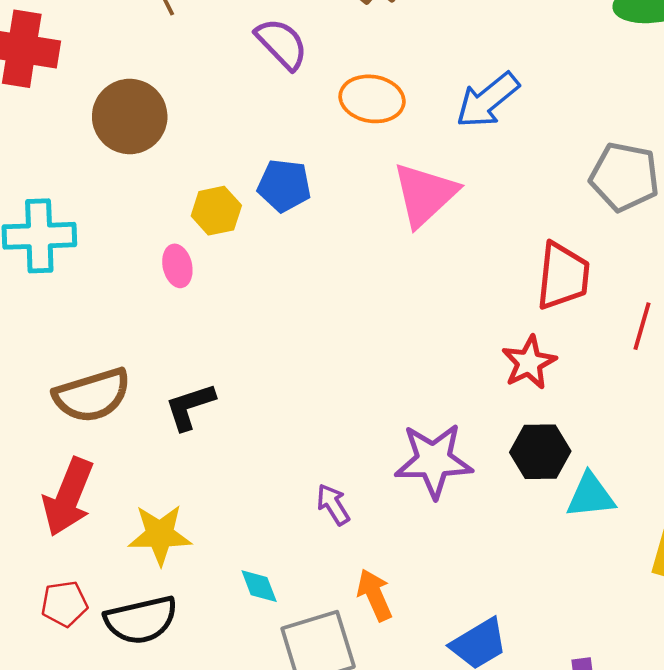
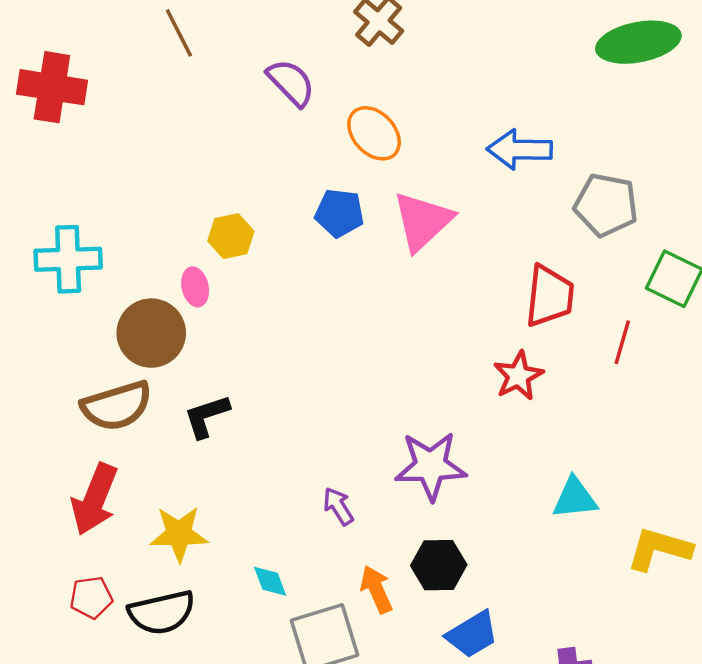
orange ellipse: (372, 99) -> (374, 133), turned 38
blue arrow: (488, 100) -> (519, 150), moved, turned 40
brown circle: (130, 117) -> (151, 333), moved
blue pentagon: (284, 186) -> (339, 213), moved
black hexagon: (540, 452) -> (439, 565), moved

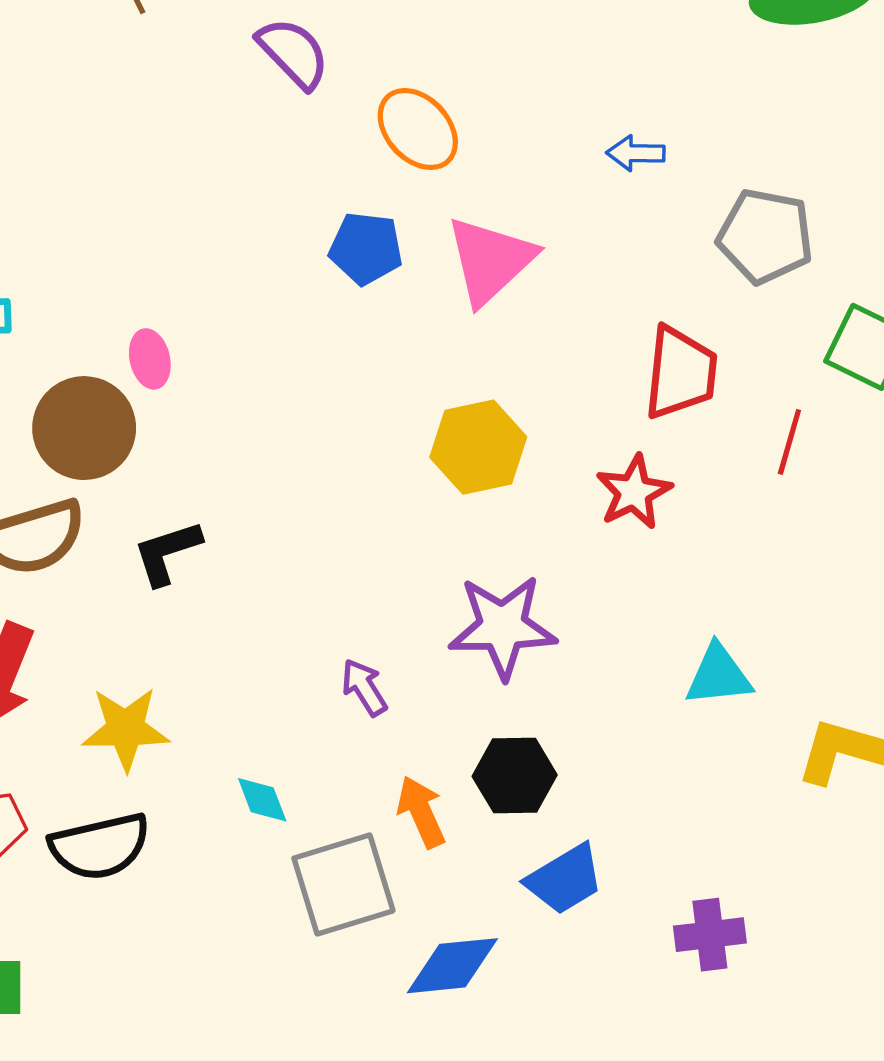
blue arrow: (519, 150) -> (636, 153), size x0.6
yellow hexagon: (231, 236) -> (478, 447), moved, size x1.4

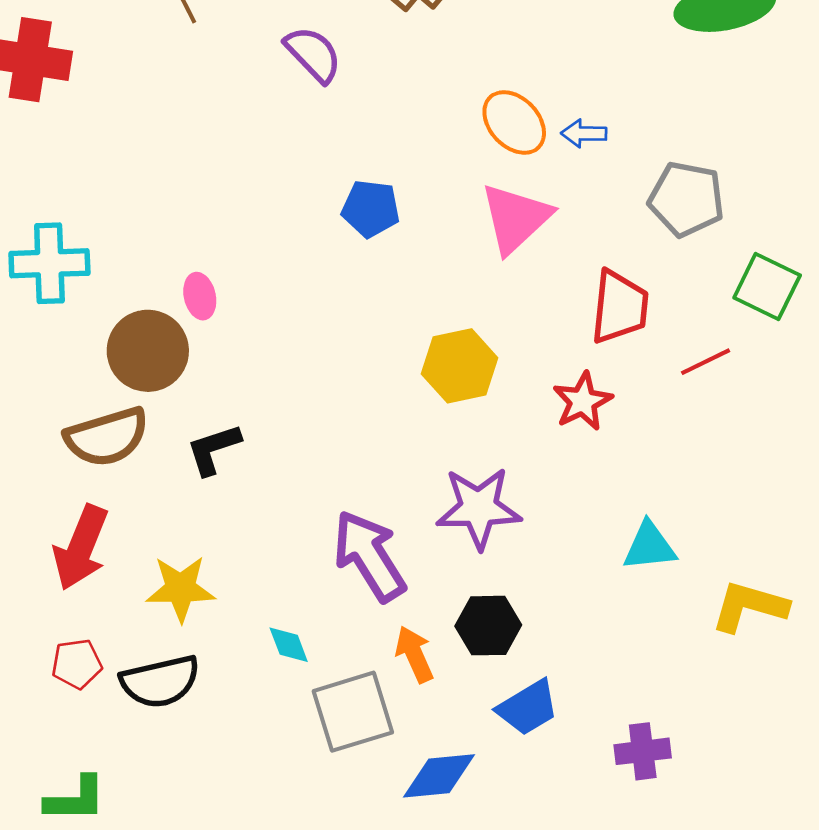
orange ellipse: (418, 129) -> (514, 122), moved
pink triangle: (490, 260) -> (516, 218), moved
red line: (789, 442) -> (706, 362), turned 48
purple arrow: (364, 687) -> (369, 556), size x2.0

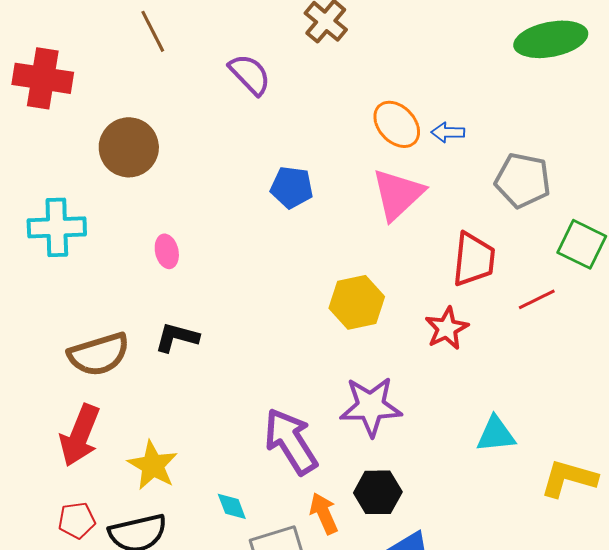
brown circle: (148, 351) -> (129, 147), moved
black L-shape: (213, 449) -> (177, 337), moved, turned 33
yellow star: (181, 589) -> (153, 465), turned 30

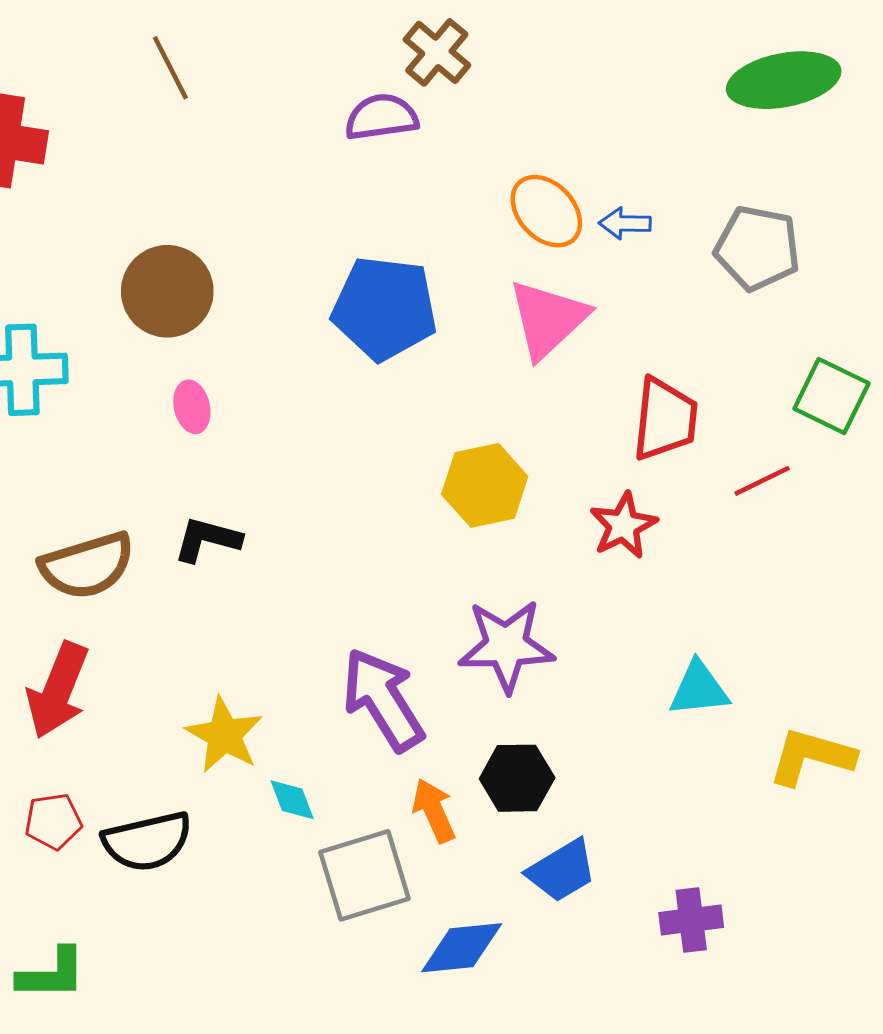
purple semicircle: (250, 74) -> (381, 117), moved, turned -54
brown circle: (129, 147) -> (167, 291), moved
gray pentagon: (523, 180) -> (757, 248), moved
blue pentagon: (292, 187) -> (385, 308), size x1.6
yellow star: (153, 465) -> (224, 735), moved

